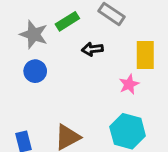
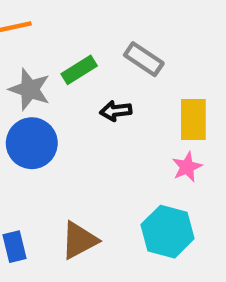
blue circle: (35, 71) -> (32, 143), size x1.5
pink star: (129, 84) -> (187, 167), moved

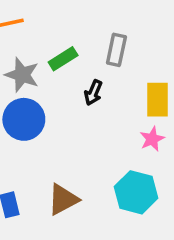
gray rectangle: (144, 59) -> (116, 50), turned 68
black arrow: (116, 111) -> (93, 93), turned -60

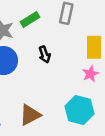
black arrow: (93, 93) -> (45, 54), moved, turned -42

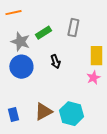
cyan hexagon: (80, 110) -> (71, 114), moved

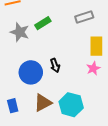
gray rectangle: (73, 28) -> (84, 17), moved, turned 60
black arrow: (55, 62) -> (55, 65), moved
blue circle: (21, 67) -> (31, 72), moved

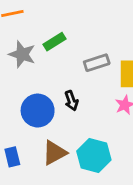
gray rectangle: (84, 17) -> (97, 63), moved

